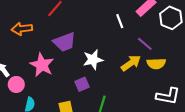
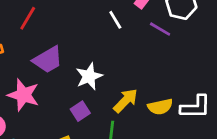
purple line: (145, 44) -> (160, 29), moved
yellow arrow: (131, 63) -> (126, 101), moved
yellow semicircle: (156, 64) -> (160, 107), moved

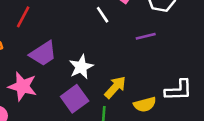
purple line: (160, 29) -> (146, 36), moved, turned -42
yellow semicircle: (160, 107) -> (145, 104), moved
purple square: (80, 111) -> (75, 99), size x1.5

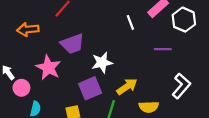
white L-shape: (179, 90) -> (181, 86), moved, turned -60

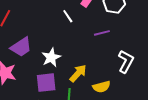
purple square: (90, 88) -> (46, 83), turned 30

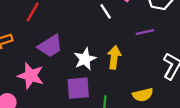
yellow arrow: (78, 73) -> (114, 57), moved, turned -36

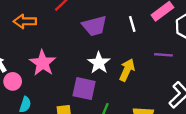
purple trapezoid: (50, 46) -> (94, 26), moved
white star: (85, 59) -> (99, 63), turned -30

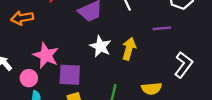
pink circle: (13, 81) -> (29, 78), moved
purple square: (84, 89) -> (70, 75), moved

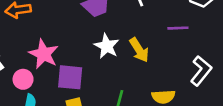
yellow arrow: (129, 49) -> (139, 50), turned 130

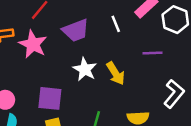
pink star: (44, 54) -> (33, 44), moved

